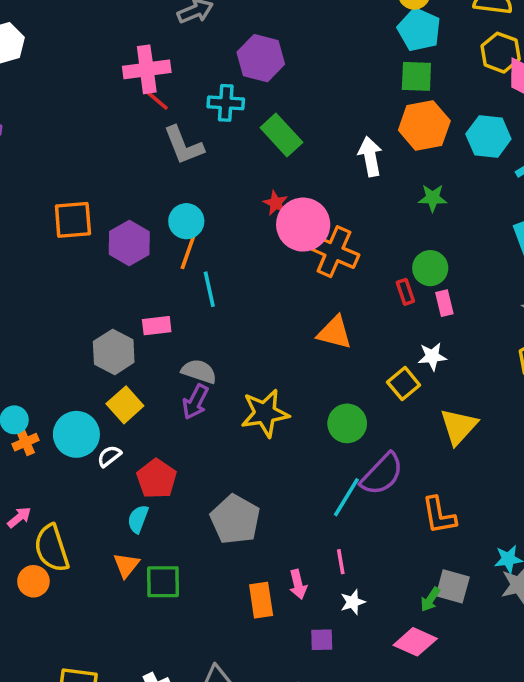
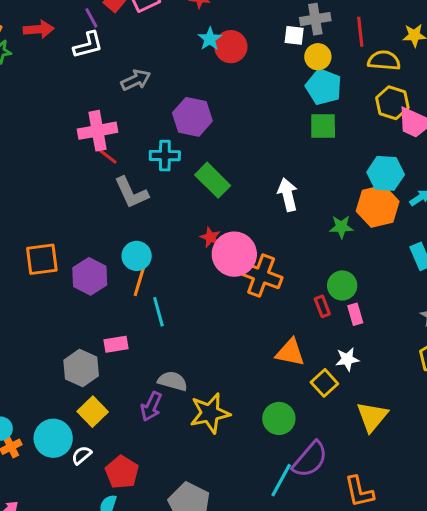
orange hexagon: (424, 125) -> (378, 206), moved
orange triangle: (335, 333) -> (290, 352), moved
gray semicircle: (199, 371) -> (173, 381), moved

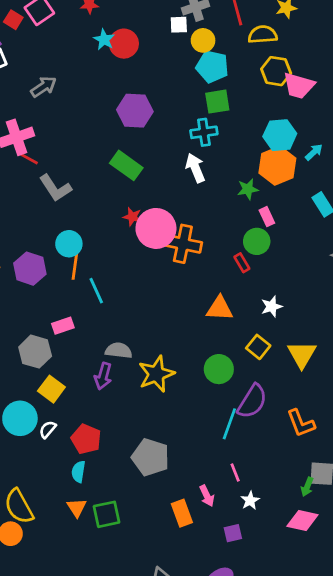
purple hexagon: (192, 117) -> (135, 111), moved
cyan cross: (165, 156) -> (204, 132), moved
pink rectangle: (355, 314) -> (267, 217), moved
yellow square: (324, 383) -> (258, 347), moved

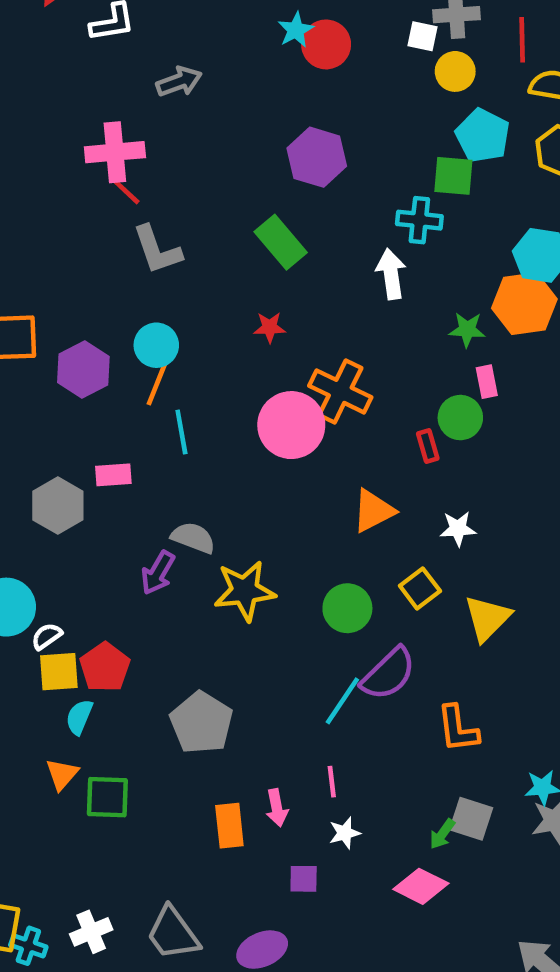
cyan pentagon: (212, 67) -> (483, 136), moved
red star: (132, 217) -> (270, 327), turned -30
pink circle: (156, 228) -> (291, 425), moved
orange triangle: (220, 309) -> (373, 511), turned -44
yellow square: (51, 389) -> (59, 672), moved, turned 35

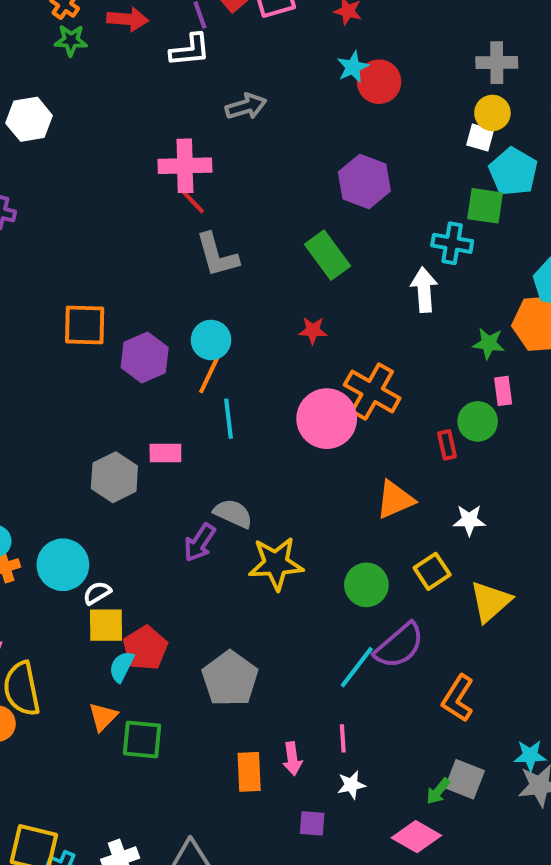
white square: (422, 36) -> (480, 137), moved
red pentagon: (105, 667) -> (145, 648), moved
orange L-shape: (458, 729) -> (458, 698), turned 36

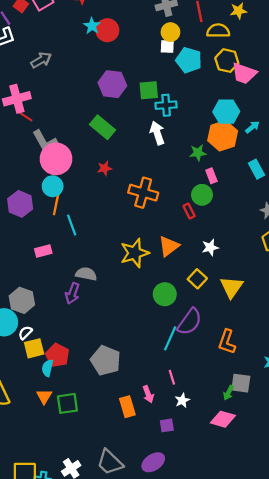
green square: (485, 206) -> (149, 90), moved
pink circle: (327, 419) -> (56, 159), moved
gray hexagon: (114, 477) -> (22, 300), moved
yellow star: (276, 564) -> (135, 253), moved

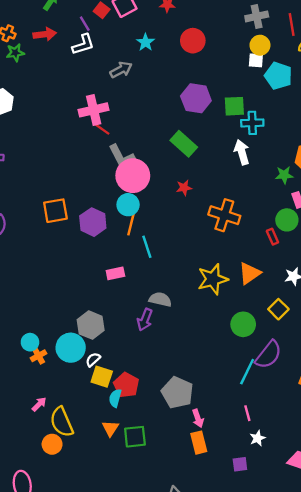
cyan star: (92, 26) -> (145, 42), moved
yellow square: (34, 348) -> (102, 377), turned 30
pink arrow: (148, 394) -> (198, 418), moved

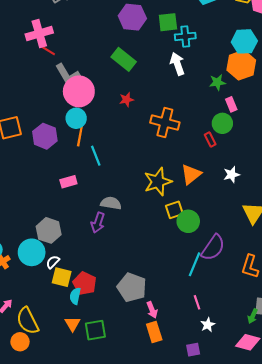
yellow square: (278, 309) -> (174, 210), moved, turned 30

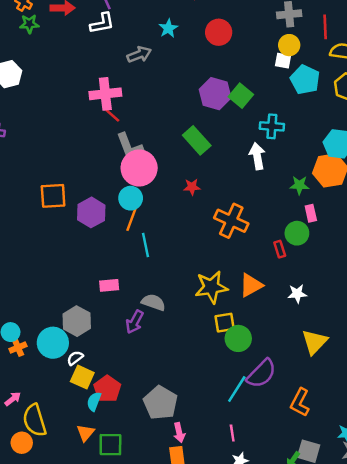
green square: (168, 22) -> (241, 96), moved, turned 36
pink rectangle: (68, 182) -> (109, 285), moved

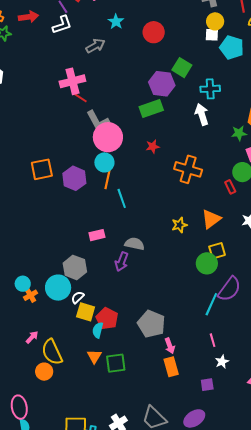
red circle: (219, 32) -> (154, 32), moved
purple hexagon: (215, 94) -> (162, 84), moved
green rectangle: (197, 140) -> (151, 108), turned -60
yellow star: (211, 287) -> (179, 225), size x0.6
yellow square: (225, 323) -> (217, 251), moved

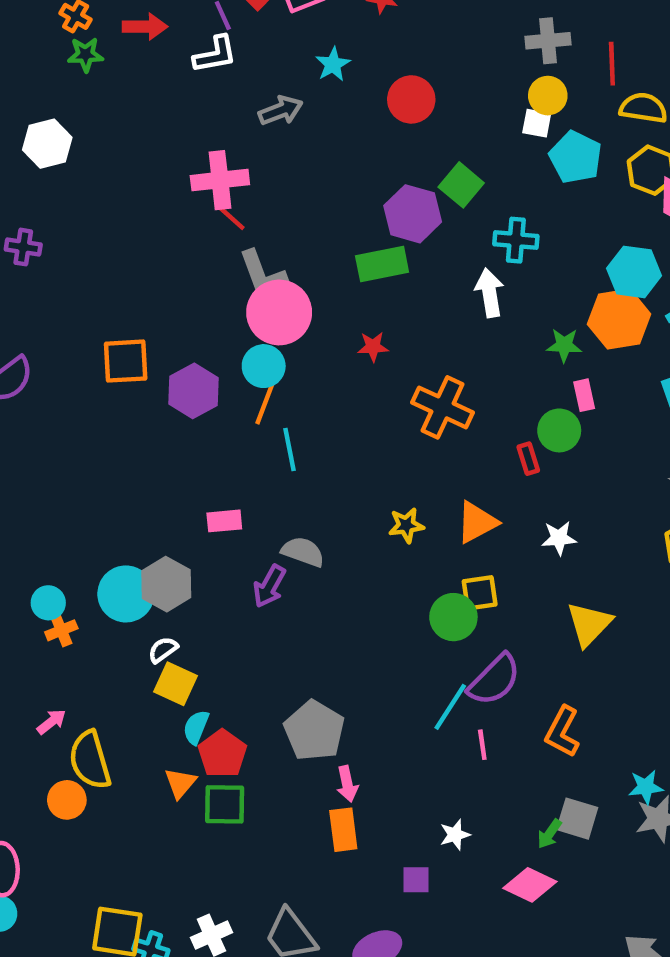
cyan circle: (58, 288) -> (126, 594), moved
red pentagon: (107, 319) -> (222, 754), moved
pink line: (213, 340) -> (482, 745), moved

